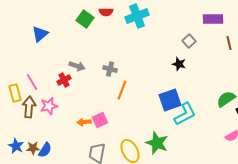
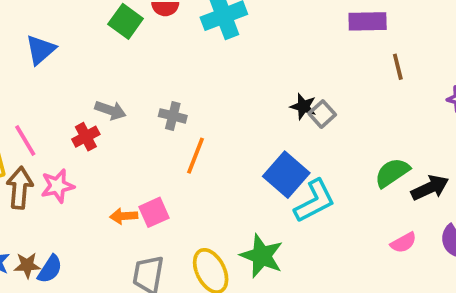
gray square: (189, 41) -> (322, 114), moved
blue square: (170, 100) -> (286, 175), turned -30

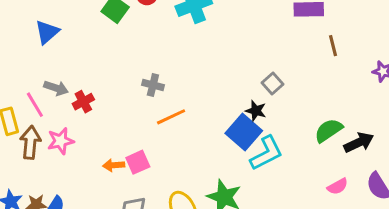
black star: (303, 106) -> (256, 111), moved
gray arrow: (110, 110) -> (56, 88), moved
orange line: (195, 156) -> (171, 117), turned 44

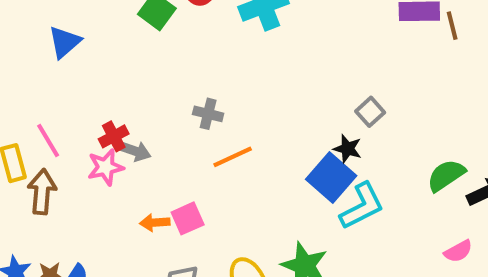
brown line: (333, 46) -> (452, 26), moved
gray arrow: (56, 88) -> (134, 151), moved
pink star: (61, 141) -> (106, 167), moved

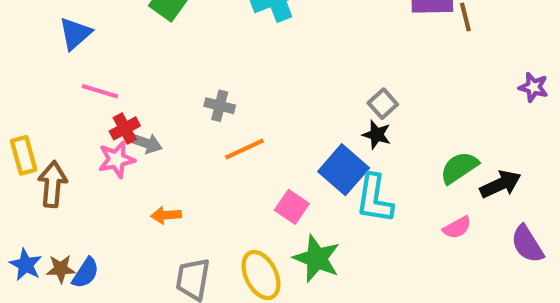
pink line: (48, 140) -> (100, 91), moved, turned -42
black star: (348, 149) -> (377, 135), moved
cyan L-shape: (362, 206) -> (375, 199), turned 126
pink square: (188, 218) -> (292, 207), moved, turned -32
pink semicircle: (458, 251) -> (457, 228), moved

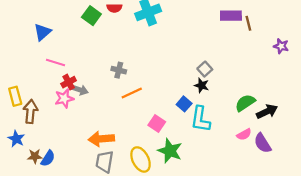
purple star: (533, 87) -> (281, 46), moved
blue square: (344, 170) -> (184, 104), size x0.6
orange arrow: (166, 215) -> (101, 139), moved, size x1.6
purple semicircle: (527, 244) -> (263, 143), moved
blue star: (26, 265) -> (16, 139), moved

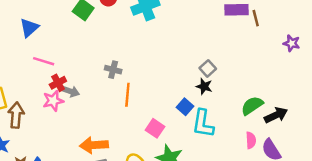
orange line: (132, 93) -> (127, 95), turned -60
pink semicircle: (244, 134) -> (251, 140), turned -64

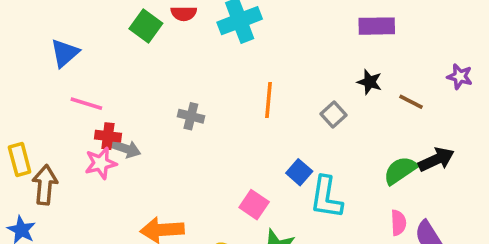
brown line: (256, 18) -> (411, 102), moved, turned -49
red cross: (58, 83) -> (108, 136), turned 35
black star: (204, 86) -> (370, 82), moved
orange line: (127, 95) -> (269, 100), moved
black arrow: (276, 115) -> (436, 160), moved

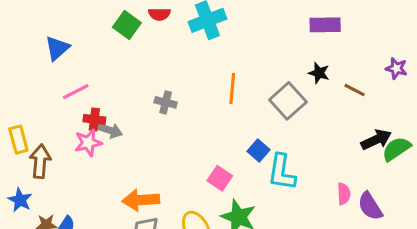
pink line: (86, 104) -> (76, 92), turned -44
gray square: (333, 114) -> (288, 101), size x1.6
green semicircle: (400, 170) -> (396, 149), moved

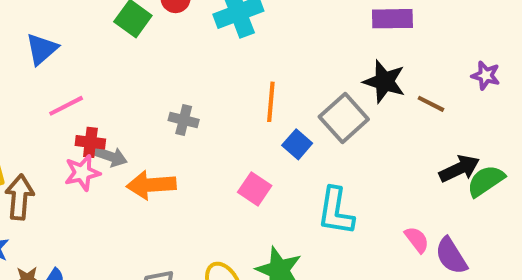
black star: (319, 73) -> (384, 82), size x1.5
blue square: (259, 150) -> (297, 144), moved
pink square: (220, 178) -> (255, 189), moved
pink semicircle: (344, 194) -> (417, 240), turned -35
orange arrow: (141, 200) -> (151, 185), moved

